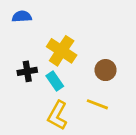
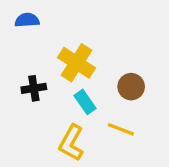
cyan rectangle: (55, 81) -> (85, 102), moved

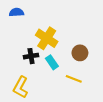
black cross: (34, 88) -> (31, 56), moved
yellow L-shape: (71, 143) -> (21, 87), moved

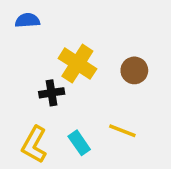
brown circle: (80, 53) -> (134, 70), moved
cyan rectangle: (52, 62) -> (79, 143), moved

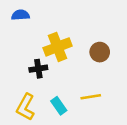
yellow cross: (77, 64) -> (58, 47), turned 36
yellow line: (122, 131) -> (91, 97), turned -30

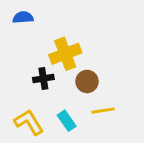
brown circle: (100, 52) -> (87, 81), moved
yellow L-shape: (26, 107) -> (29, 122), turned 120

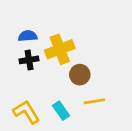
blue semicircle: (23, 17) -> (28, 36), moved
black cross: (43, 79) -> (29, 60), moved

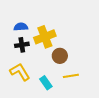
yellow L-shape: (26, 112) -> (20, 72), moved

